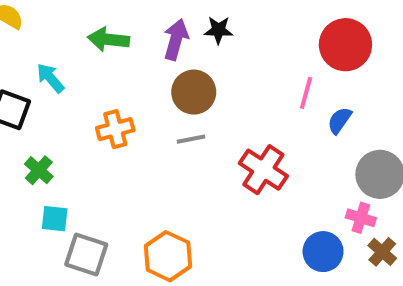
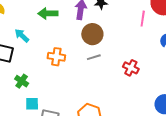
pink line: (306, 93) -> (143, 19), moved
orange cross: (115, 129) -> (56, 57), turned 30
red cross: (263, 170) -> (131, 68), size x0.7

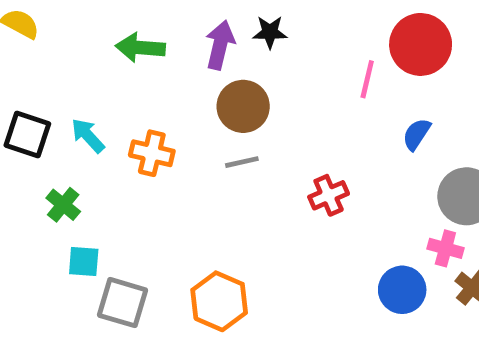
cyan arrow: (22, 36) -> (88, 136), moved
red cross: (131, 68) -> (329, 195), turned 35

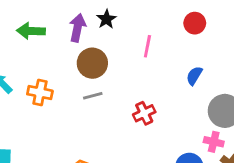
black star: (270, 32) -> (106, 19), turned -30
red circle: (421, 44) -> (195, 23), size x0.6
pink line: (367, 79) -> (147, 46), moved

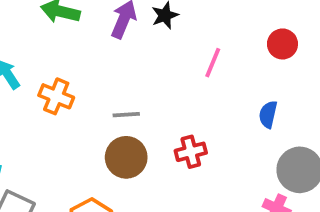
brown circle: (92, 63) -> (126, 157), moved
blue semicircle: (194, 76) -> (268, 114), turned -30

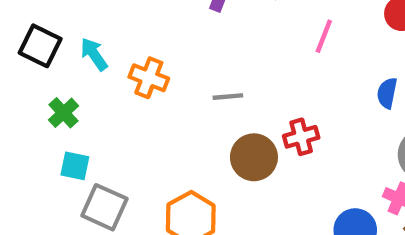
brown circle: (126, 157) -> (254, 157), moved

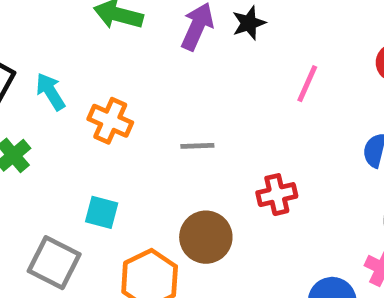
brown circle: (254, 157) -> (206, 237), moved
cyan square: (75, 166) -> (102, 212), moved

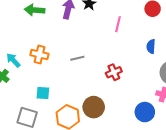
cyan arrow: (50, 92) -> (13, 60), moved
brown circle: (206, 237) -> (94, 107), moved

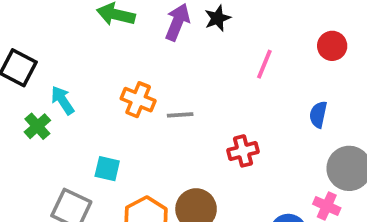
orange cross: (39, 55) -> (138, 100), moved

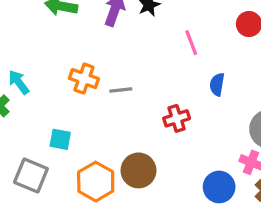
pink line: (264, 64) -> (191, 43), turned -40
blue semicircle: (318, 114) -> (217, 84), moved

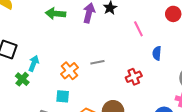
orange cross: (84, 79) -> (69, 71), moved, turned 36
cyan arrow: (19, 82) -> (34, 63), turned 63

